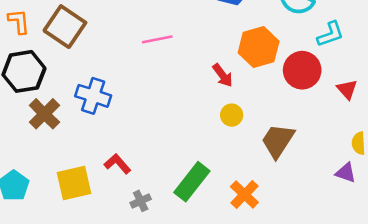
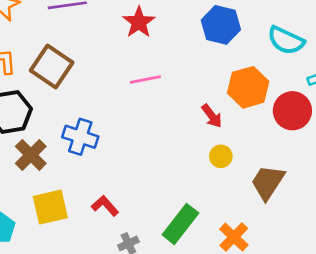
yellow square: (74, 183) -> (50, 207), moved

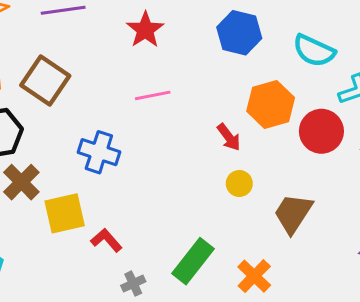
blue cross: (80, 137) -> (99, 152), moved
yellow square: (50, 207) -> (65, 213), moved

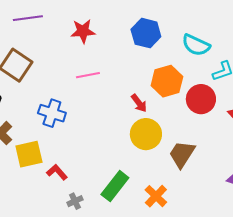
red star: (145, 30) -> (83, 31), turned 30
yellow circle: (239, 184) -> (146, 134), size x1.8

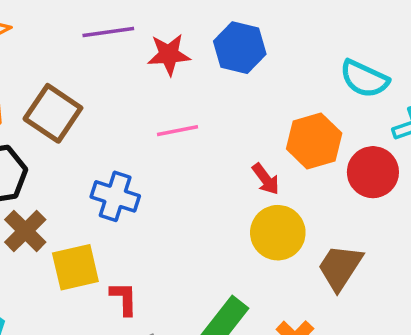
purple line: (28, 18) -> (108, 32), moved
blue hexagon: (146, 33) -> (240, 48), moved
red L-shape: (57, 172) -> (124, 298), turned 40

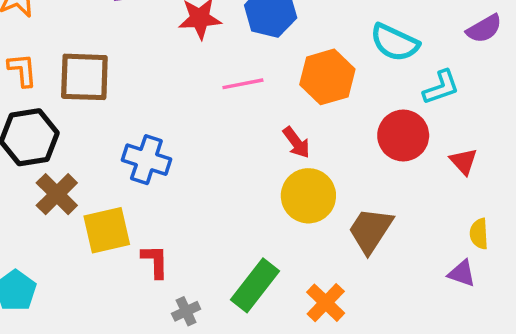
brown square: (53, 113) -> (84, 77), turned -32
pink line: (177, 131) -> (243, 84), moved
orange hexagon: (314, 141) -> (327, 77), moved

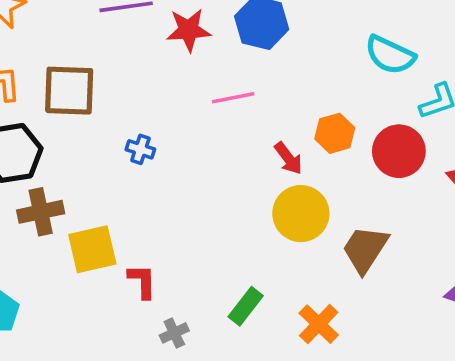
orange hexagon: (327, 77) -> (335, 133), moved, size x0.7
blue cross: (146, 160) -> (140, 149), moved, size x0.6
brown cross: (57, 194) -> (41, 212), turned 33
green rectangle: (255, 285) -> (246, 306), size x0.7

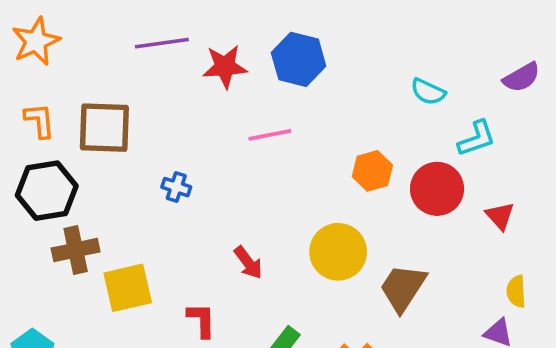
cyan semicircle: (390, 55) -> (428, 92), size x0.7
red arrow: (288, 158) -> (248, 263), moved
red L-shape: (142, 281) -> (201, 320), moved

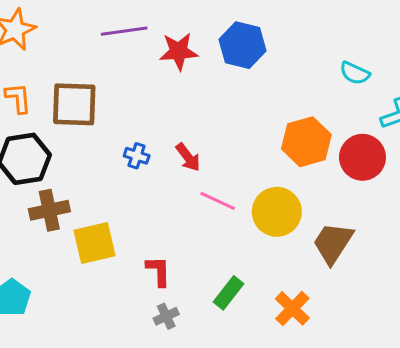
pink line: (270, 135) -> (218, 201), moved, turned 36
orange hexagon: (372, 171) -> (306, 142), size x1.4
red arrow: (248, 263) -> (188, 157), moved

